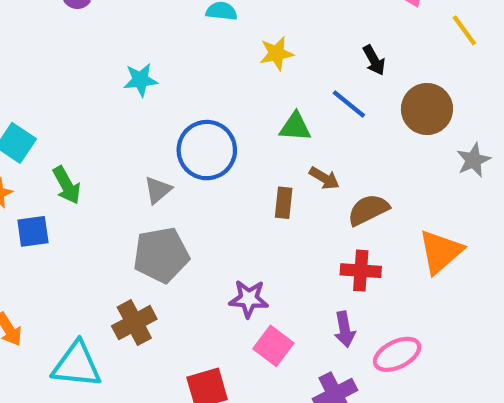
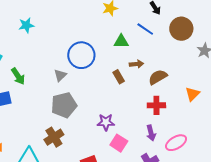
cyan star: (140, 80) -> (26, 25), moved
brown arrow: (324, 178) -> (136, 64), turned -32
brown rectangle: (284, 203) -> (119, 77), turned -32
orange triangle: (441, 252) -> (193, 94), size x0.7

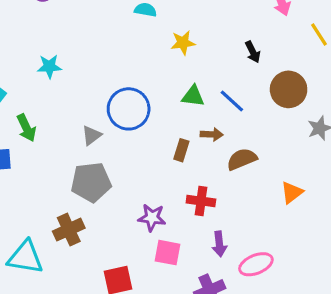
cyan star: (26, 25) -> (49, 66), moved
blue line: (145, 29) -> (232, 101), moved
brown rectangle: (119, 77) -> (181, 150), turned 40
red cross: (156, 105) -> (201, 201), moved
pink square: (119, 143) -> (168, 253), turned -30

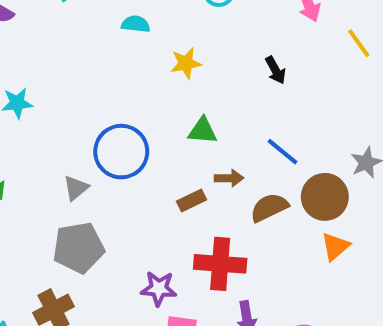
brown circle: (289, 89) -> (325, 197), moved
blue line: (232, 101) -> (282, 152), moved
brown rectangle: (181, 150) -> (192, 201), turned 50
red cross: (201, 201) -> (220, 264), size x1.4

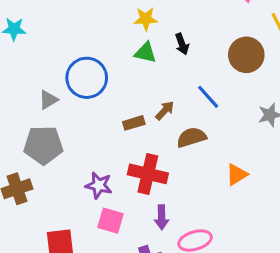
black arrow: (275, 70) -> (182, 44), moved
green triangle: (203, 131) -> (145, 53), moved
brown arrow: (229, 178) -> (165, 110), turned -55
brown circle: (325, 197) -> (246, 55), moved

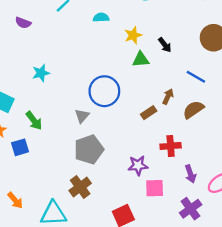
red cross: (148, 174) -> (171, 146), size x0.7

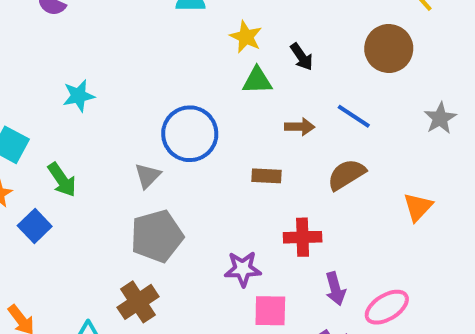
yellow star: (133, 35) -> (246, 37), turned -30
brown arrow: (168, 97) -> (300, 127), moved, turned 63
brown rectangle: (149, 113) -> (267, 176), turned 35
blue square: (20, 147) -> (35, 226), turned -30

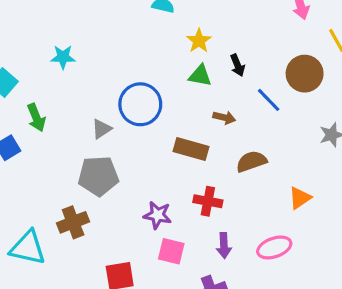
blue line: (354, 116) -> (269, 100), moved
brown rectangle: (267, 176) -> (191, 149), size x1.5
pink ellipse: (387, 307) -> (274, 247), moved

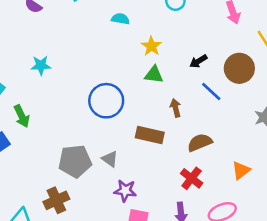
black arrow: (237, 65) -> (198, 61), moved, turned 84
brown arrow: (224, 118) -> (176, 108), turned -114
gray triangle: (101, 129) -> (110, 159), moved, turned -48
red cross: (208, 201) -> (192, 178), moved, turned 30

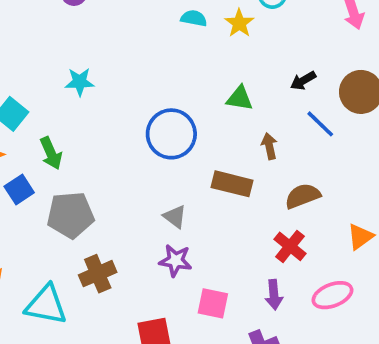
yellow star: (151, 46) -> (239, 23), moved
gray pentagon: (75, 161) -> (71, 215), moved
purple star: (125, 191) -> (175, 261), moved

